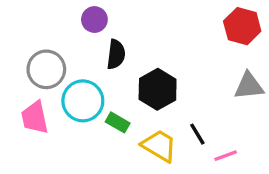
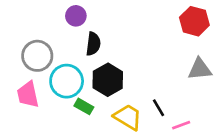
black hexagon: (158, 89) -> (108, 80), moved
green rectangle: (118, 122) -> (84, 106), moved

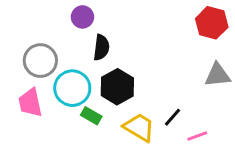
black line: (158, 108) -> (173, 117), turned 72

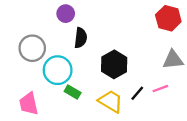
black hexagon: (117, 87) -> (114, 64), moved
pink trapezoid: (30, 103) -> (29, 104), moved
pink line: (197, 136) -> (160, 89), moved

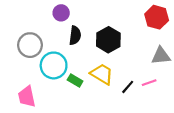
black hexagon: (114, 64) -> (108, 40), moved
green rectangle: (73, 92) -> (75, 80), moved
yellow trapezoid: (111, 101) -> (102, 74), moved

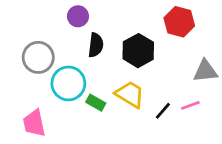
red hexagon: (157, 17) -> (179, 22), moved

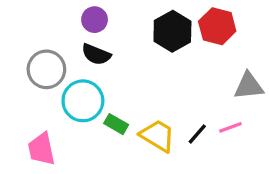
black semicircle: (96, 45) -> (96, 54), moved, turned 105
black hexagon: (138, 51) -> (172, 31), moved
yellow trapezoid: (130, 94) -> (158, 136), moved

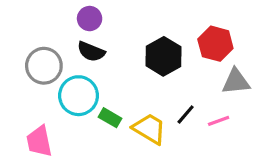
red hexagon: (217, 26) -> (215, 44), moved
black hexagon: (172, 31) -> (164, 56), moved
black line: (197, 134) -> (186, 115), moved

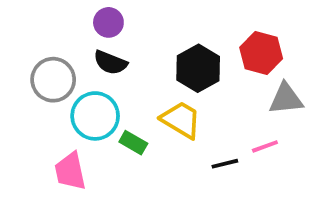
black line: (186, 115) -> (225, 164), moved, turned 35
yellow trapezoid: (149, 129) -> (181, 120), moved
pink trapezoid: (39, 141) -> (70, 171), moved

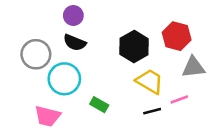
yellow trapezoid: (181, 120) -> (150, 81), moved
green rectangle: (133, 143) -> (99, 105), moved
pink trapezoid: (70, 171) -> (48, 116), turned -64

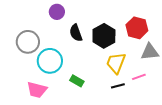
black semicircle: (75, 43) -> (76, 33), moved, turned 48
yellow trapezoid: (150, 81) -> (116, 63), turned -100

